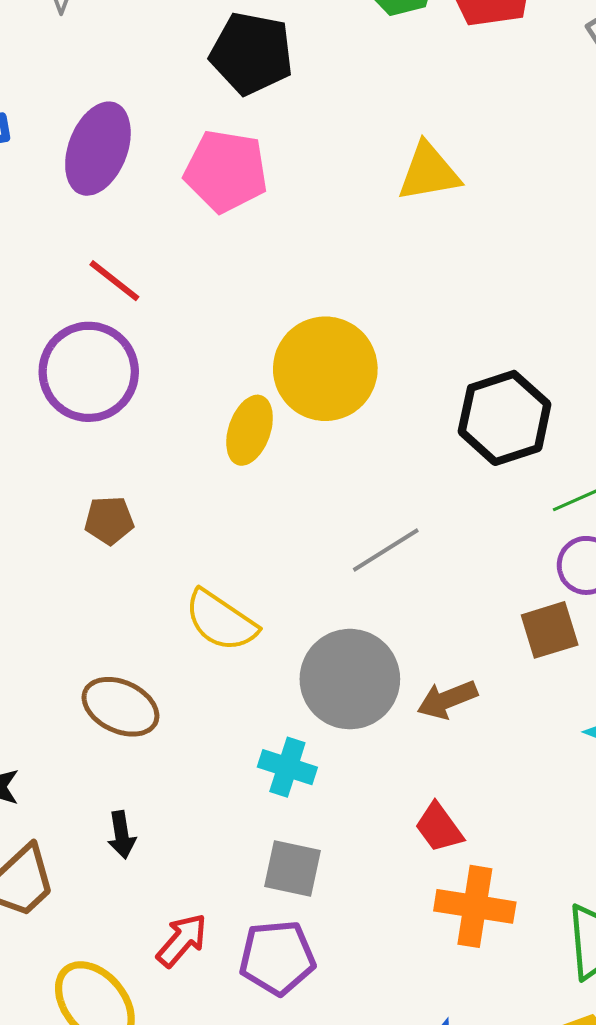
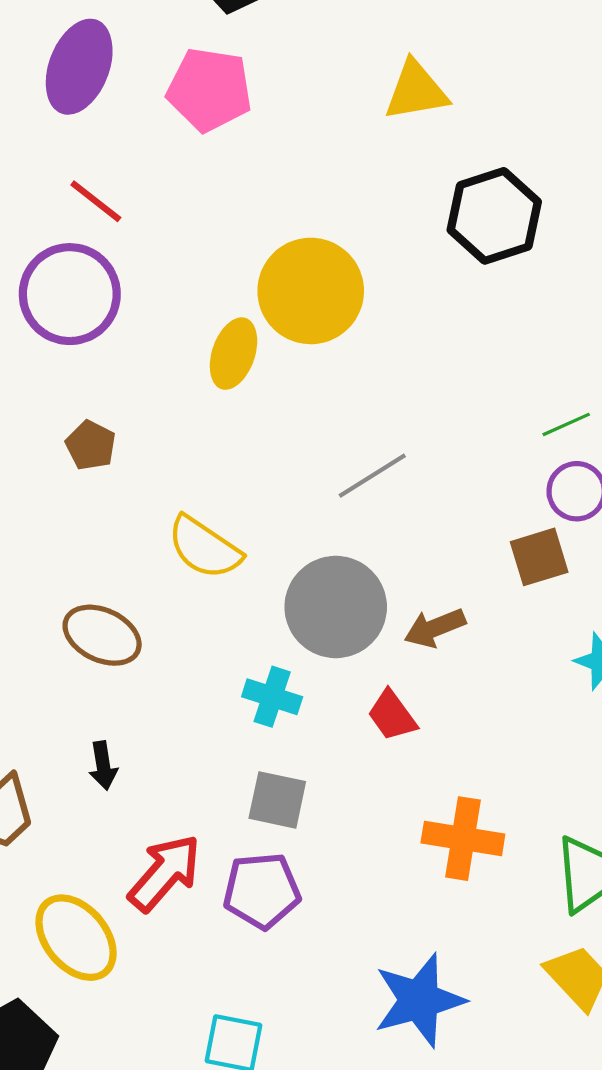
black hexagon: (505, 418) -> (494, 216), moved
brown pentagon: (109, 520) -> (91, 445), turned 30
red trapezoid: (439, 828) -> (392, 715), moved
red arrow: (182, 940) -> (165, 873), size x1.4

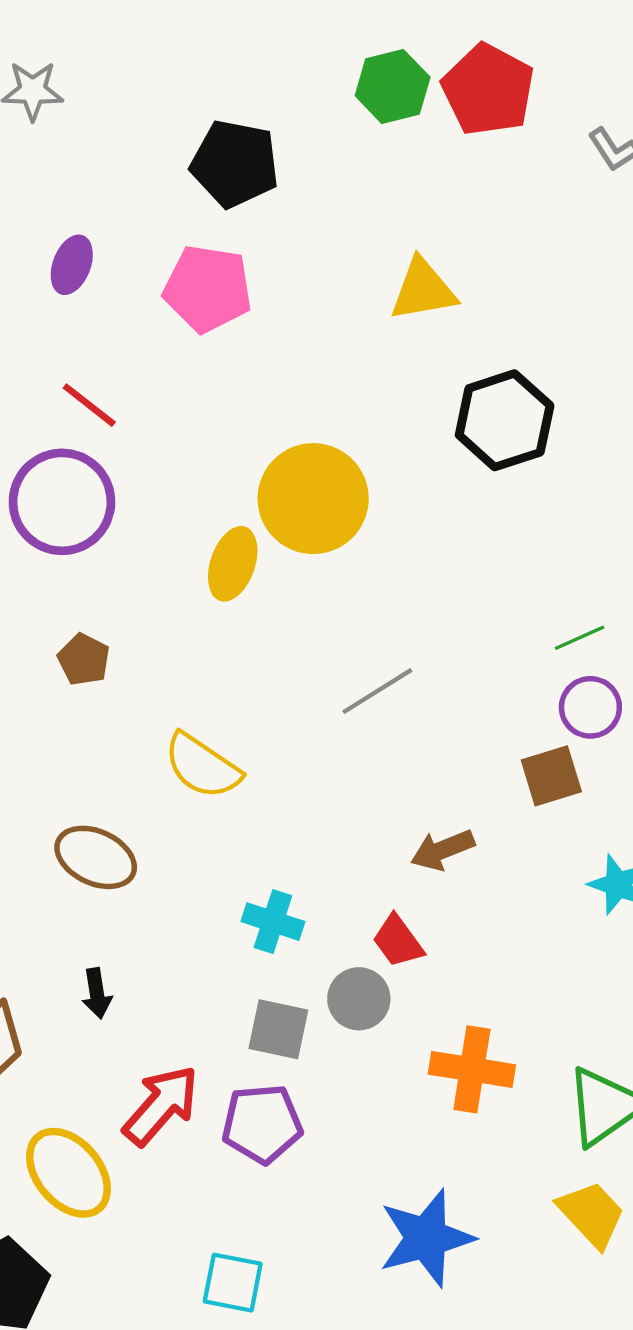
purple ellipse: (79, 67) -> (72, 265), size x0.6
gray circle: (336, 607) -> (359, 999), moved, size x0.6

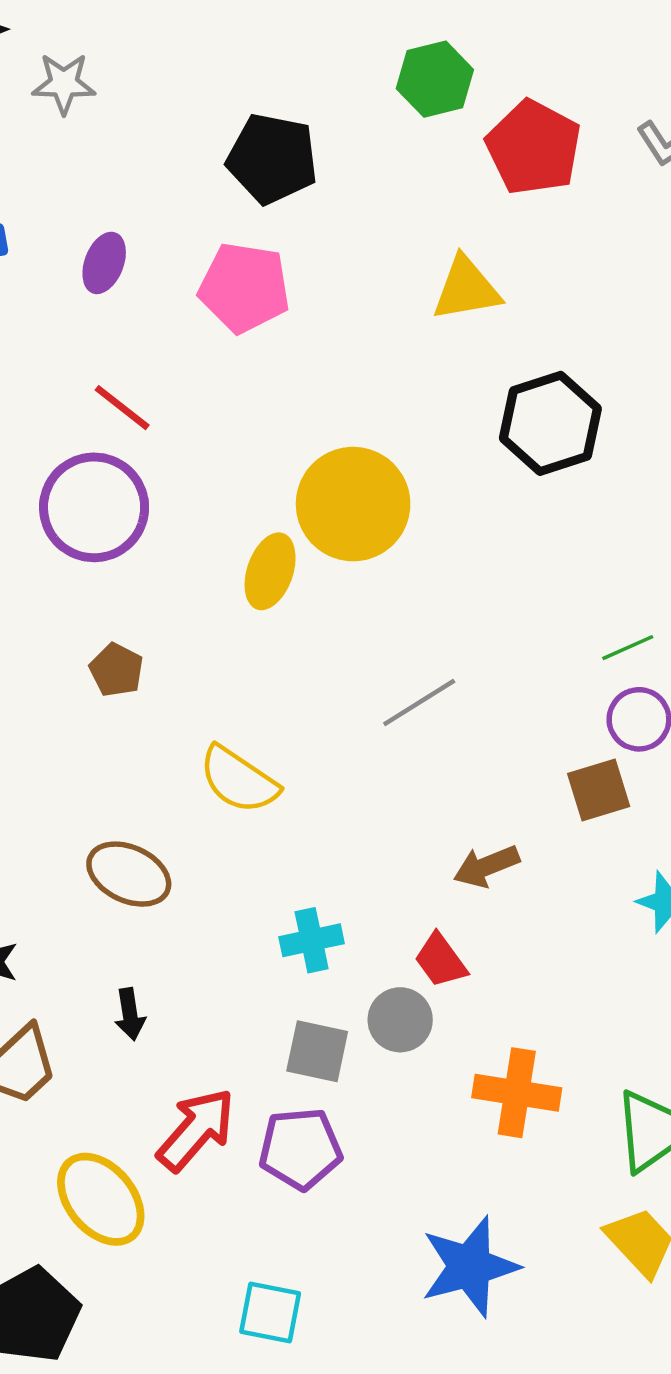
red pentagon: (488, 90) -> (534, 147), moved
cyan cross: (273, 922) -> (312, 940), turned -30

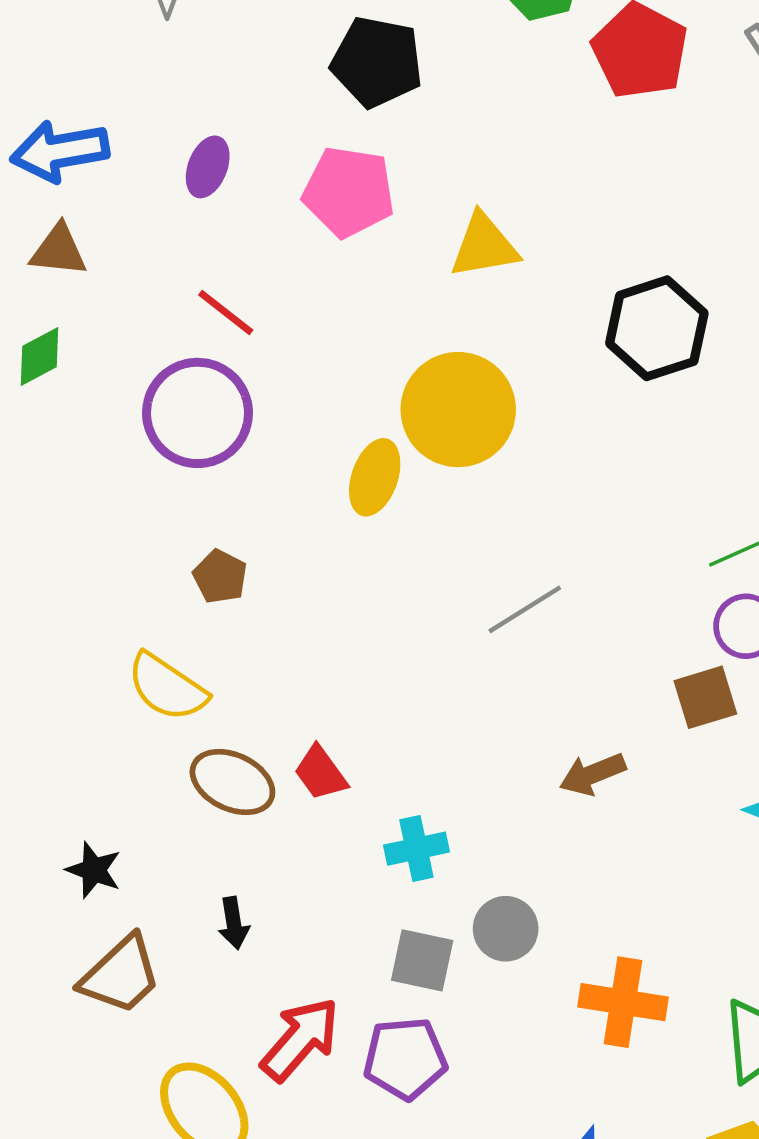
yellow triangle: (466, 289) -> (484, 246), moved
yellow semicircle: (239, 780) -> (167, 687), moved
red trapezoid: (441, 960) -> (321, 773), moved

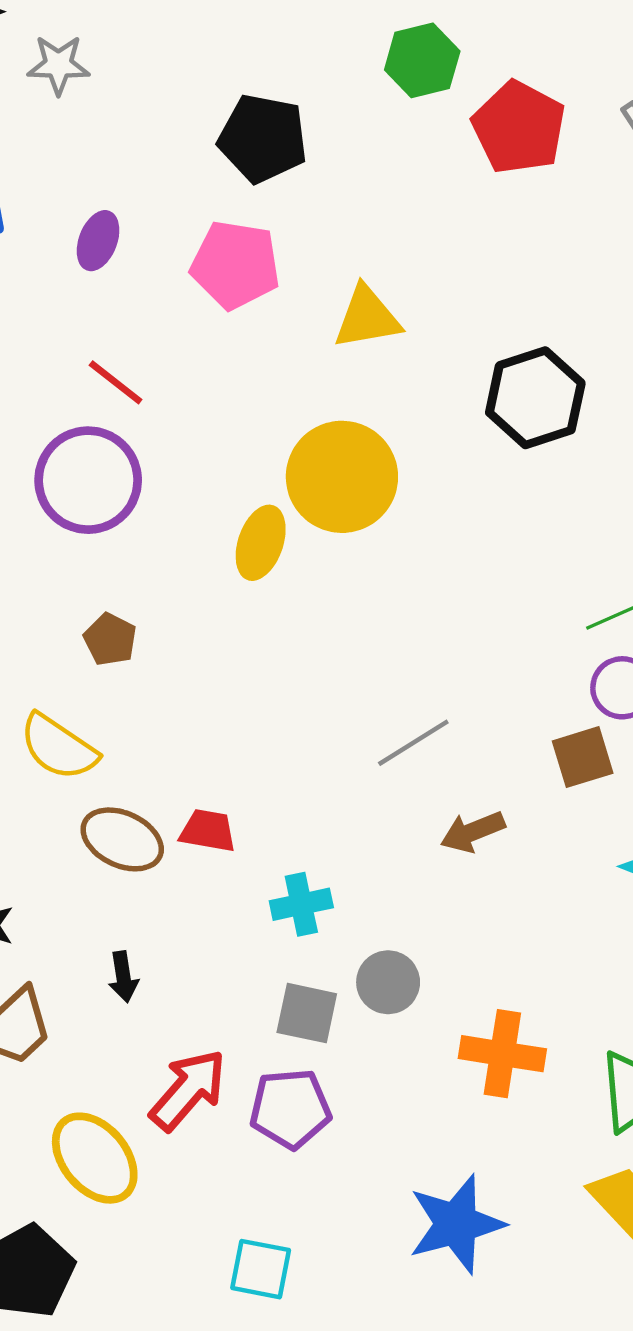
gray line: (525, 609) -> (413, 743), moved
red trapezoid: (321, 773) -> (208, 831), turned 136

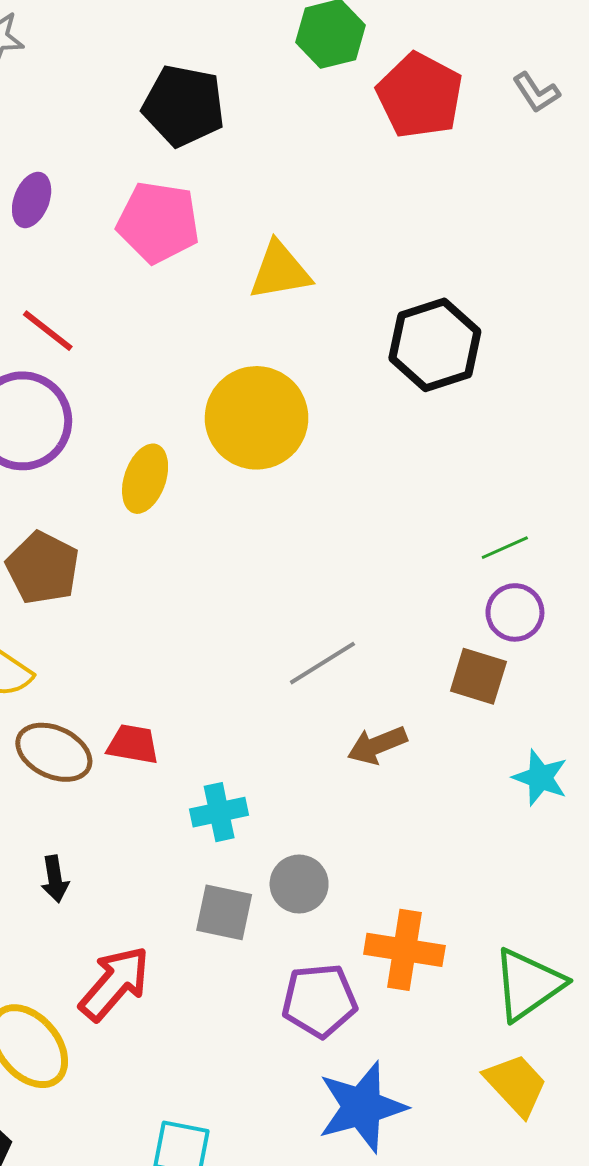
yellow ellipse: (261, 543) -> (145, 479), moved
brown pentagon: (110, 639) -> (43, 568), size x1.5
brown square: (583, 757) -> (478, 676), turned 34
purple pentagon: (290, 1109) -> (319, 1001), moved

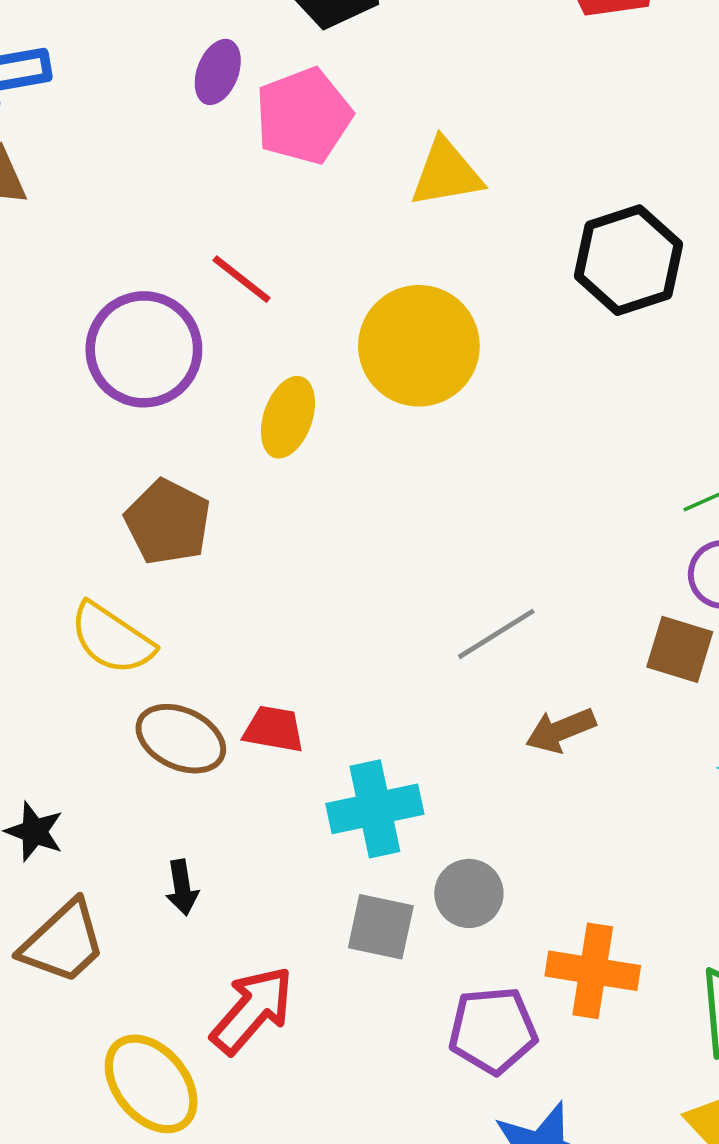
purple ellipse: (32, 200) -> (218, 72), moved
pink pentagon: (158, 222) -> (303, 116), turned -30
red line: (48, 331) -> (242, 279), moved
cyan cross: (219, 812) -> (375, 809), size x1.4

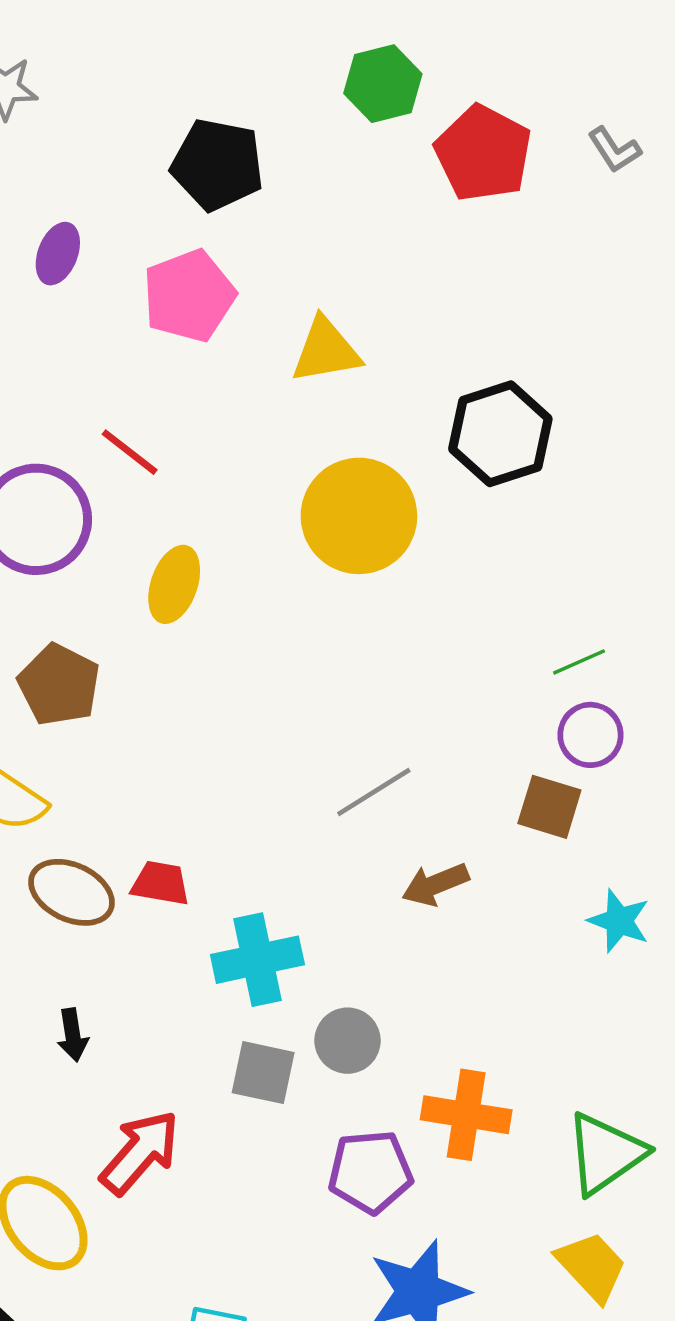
purple ellipse: (218, 72) -> (58, 254), moved
yellow circle: (419, 346) -> (359, 516), moved

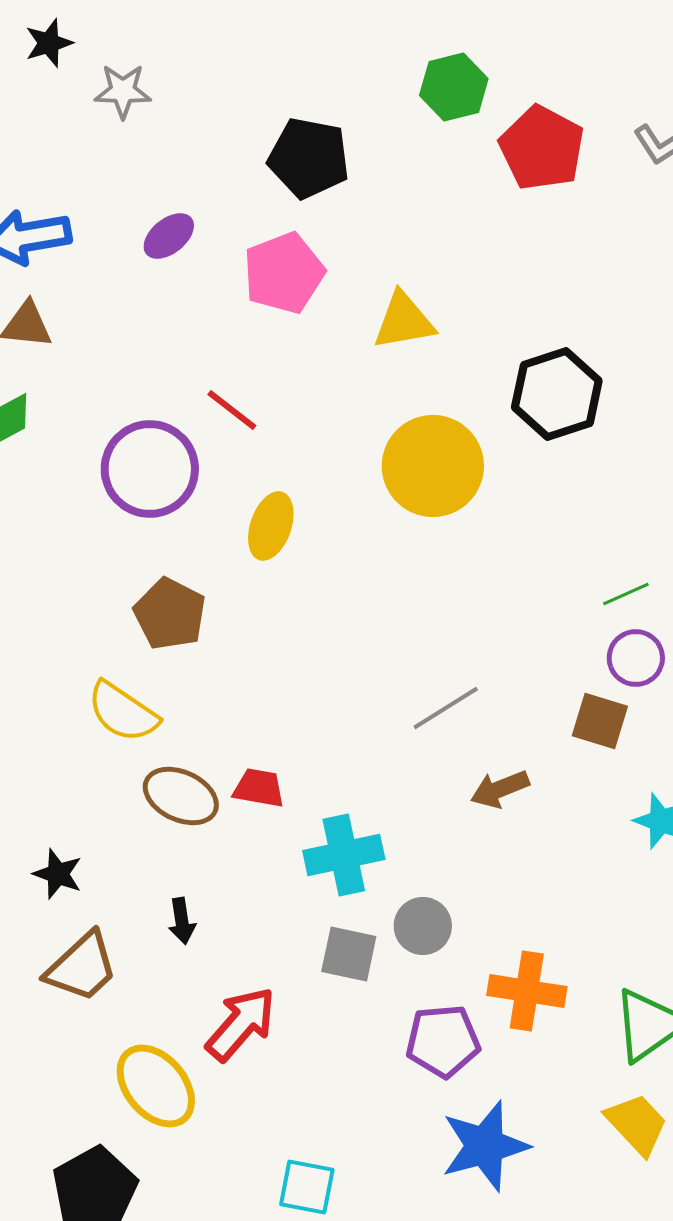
purple ellipse: (58, 254) -> (169, 236), turned 30

